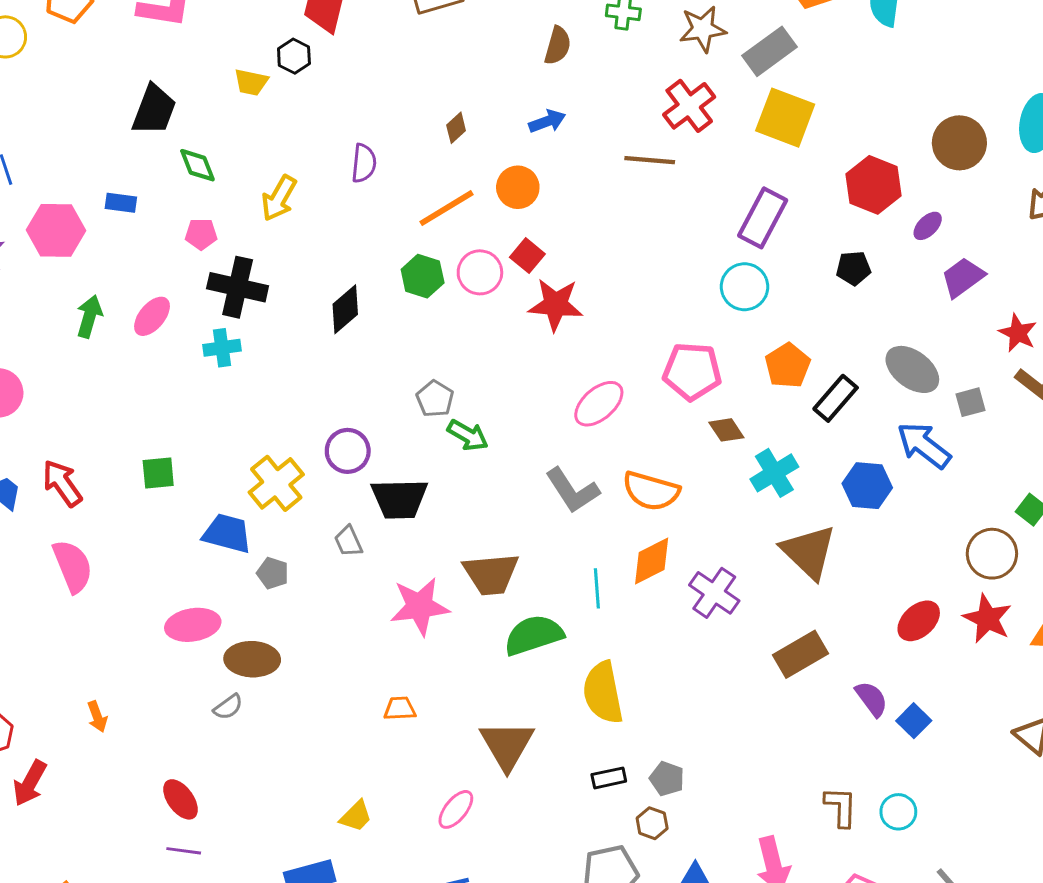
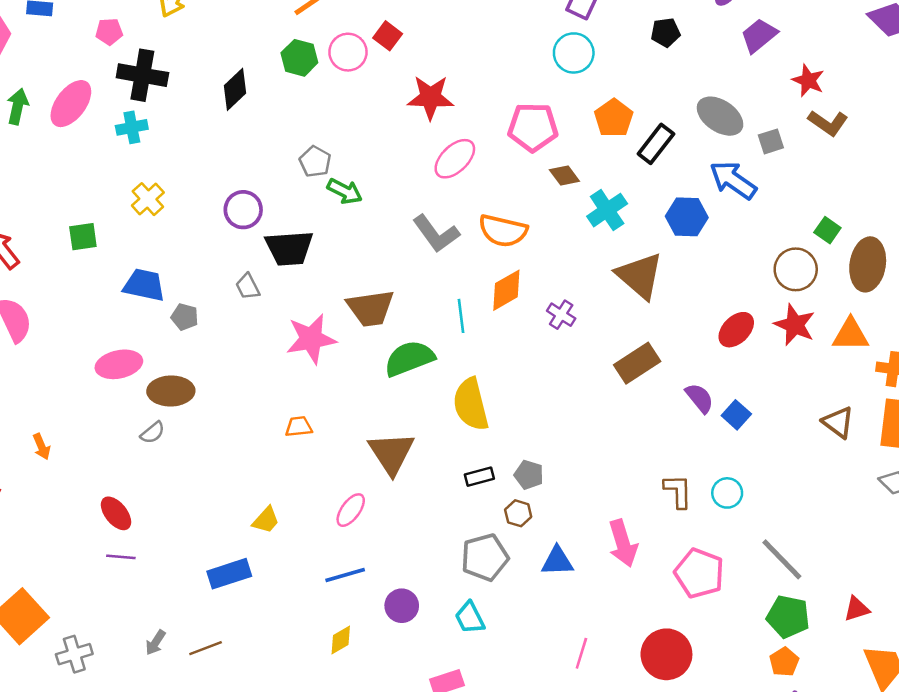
red star: (556, 305) -> (430, 97), moved
pink ellipse: (152, 316) -> (71, 104), size x1.4
yellow cross: (276, 483) -> (148, 199), moved, size x0.7
purple cross: (714, 593) -> (561, 315), size x0.7

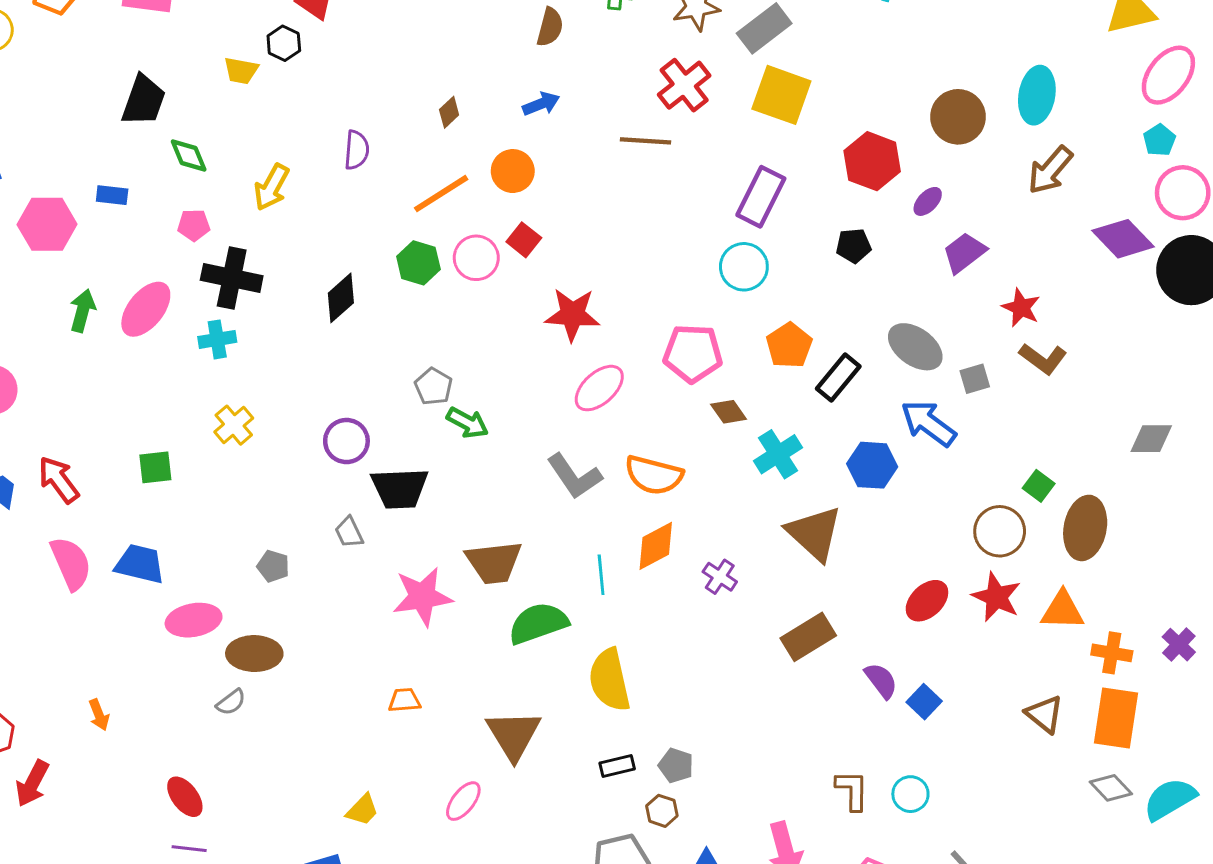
blue trapezoid: (144, 285) -> (140, 564), moved

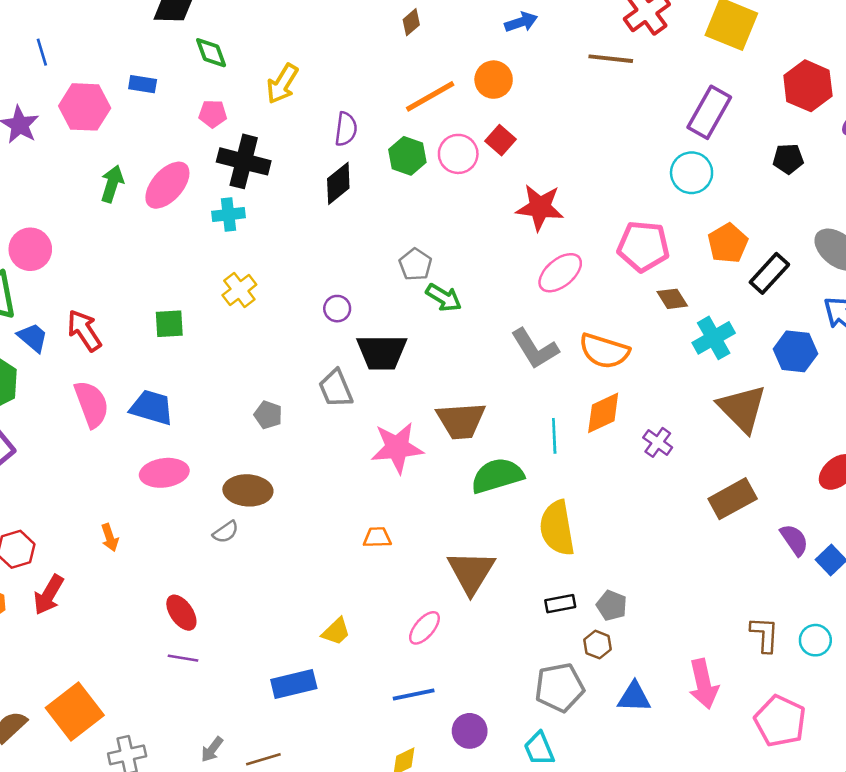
brown diamond: (449, 112) -> (411, 22), moved
purple semicircle: (357, 150) -> (346, 129), moved
purple circle: (346, 441) -> (337, 309), size x0.7
gray trapezoid: (349, 532) -> (336, 388), size x1.4
pink ellipse: (194, 620) -> (164, 473), moved

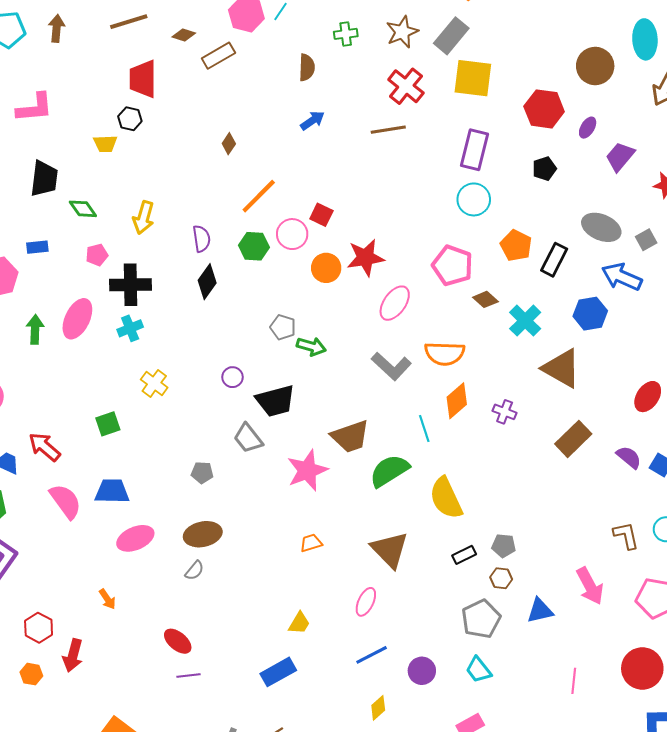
orange circle: (494, 80) -> (326, 268), moved
pink pentagon: (643, 246) -> (452, 266), turned 30

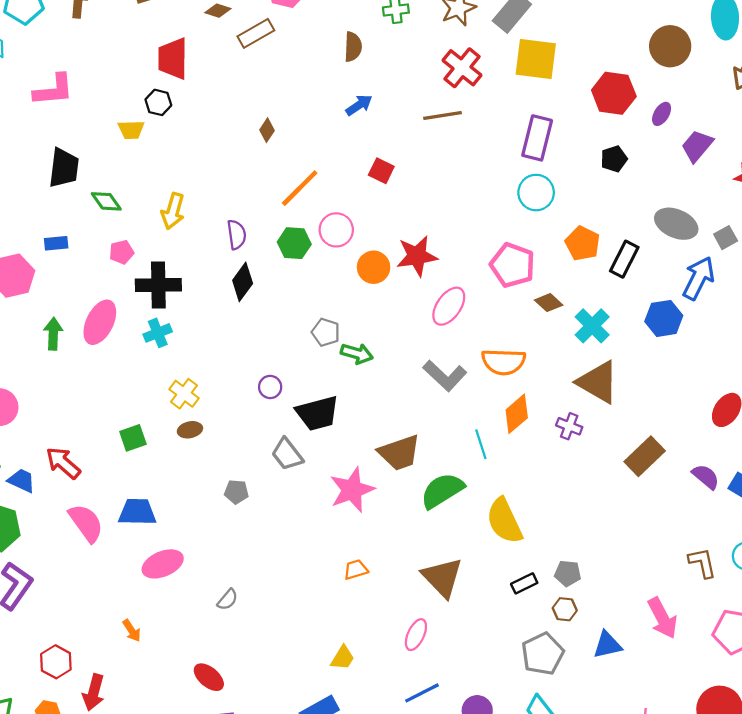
red square: (321, 215) -> (381, 171), moved
blue arrow: (622, 277) -> (699, 278), turned 93
brown triangle: (562, 368) -> (598, 382), moved
brown ellipse: (203, 534) -> (190, 430), moved, size x0.6

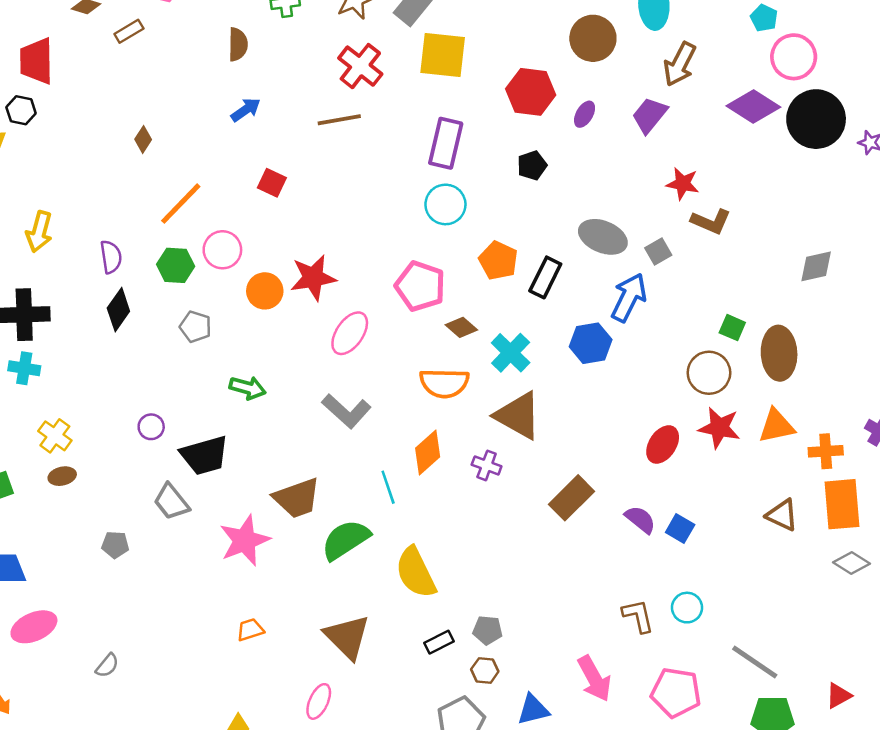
brown rectangle: (256, 33) -> (129, 31), size x0.7
purple trapezoid: (697, 146) -> (650, 115), moved
gray pentagon: (326, 332) -> (195, 327), moved
cyan cross: (158, 333) -> (24, 368), turned 32
orange semicircle: (504, 362) -> (444, 383), moved

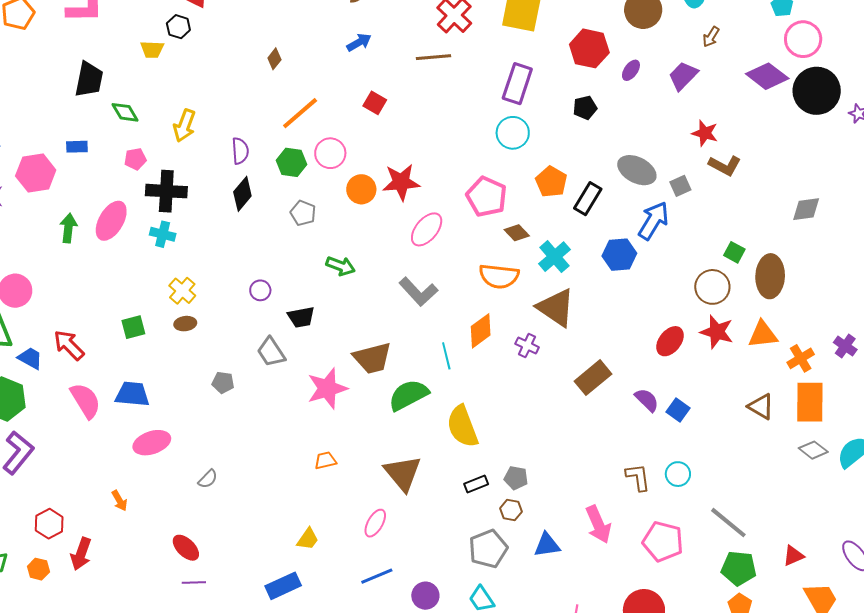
brown arrow: (680, 64) -> (711, 37), size x0.6
orange cross: (826, 451) -> (801, 358), turned -32
black trapezoid: (204, 455) -> (301, 317), size x0.7

